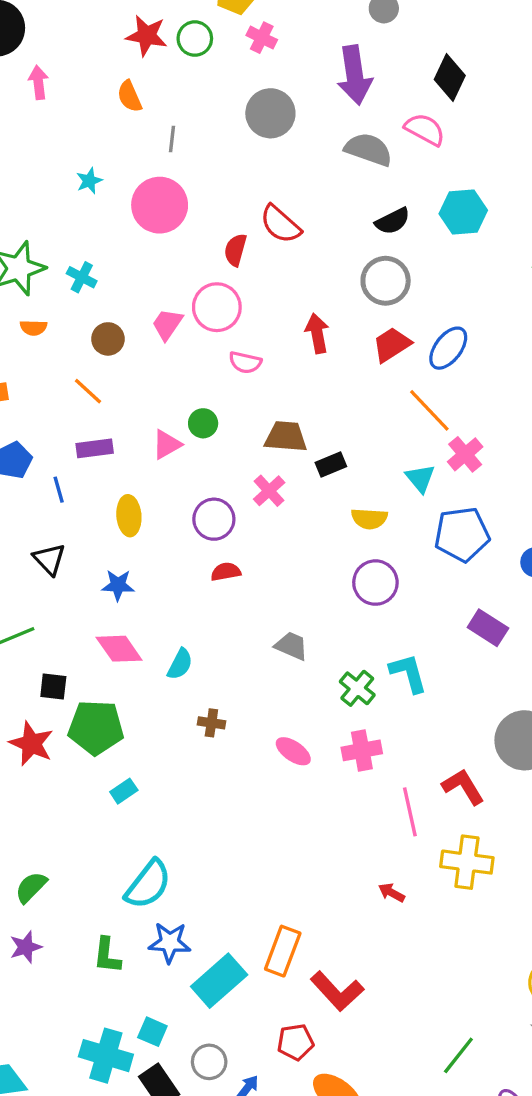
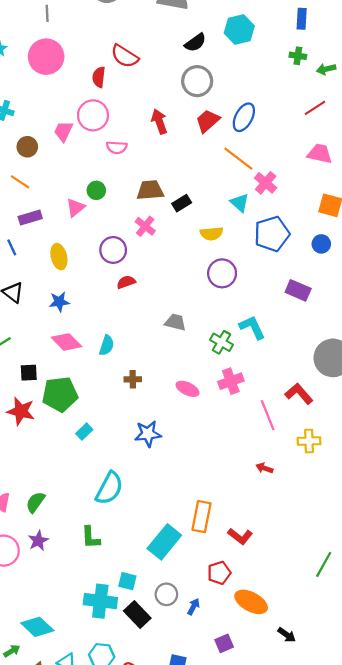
yellow cross: (467, 862) -> (309, 441), size x0.7
blue star: (170, 943) -> (148, 434), moved
red L-shape: (337, 991) -> (240, 536), size x0.7

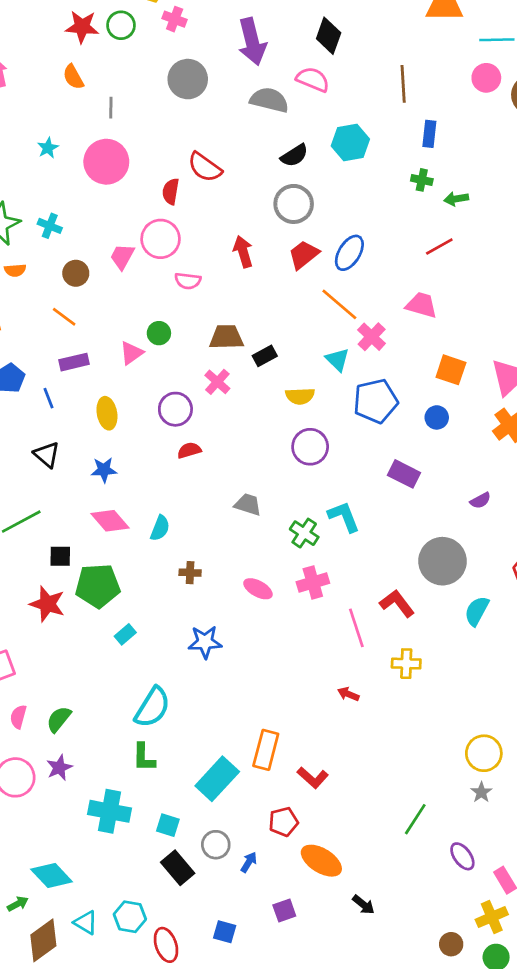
pink trapezoid: (320, 154) -> (421, 305), moved
green L-shape: (91, 537) -> (144, 757), moved
cyan cross: (100, 601) -> (110, 811), moved

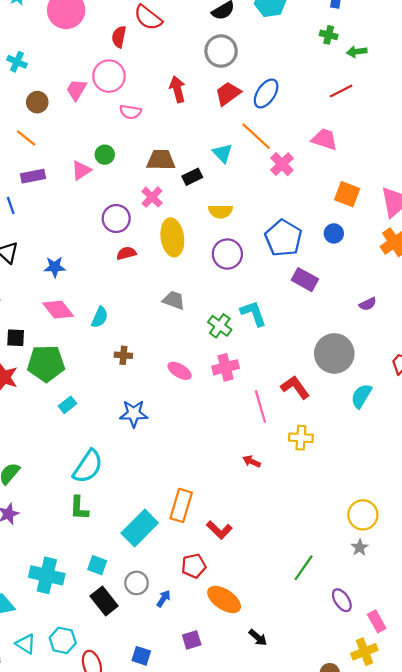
cyan triangle: (338, 360) -> (223, 153), moved
blue pentagon: (376, 401) -> (283, 238), moved, turned -30
yellow ellipse: (107, 413) -> (172, 237), moved, size x1.4
cyan cross: (110, 811) -> (47, 575), moved

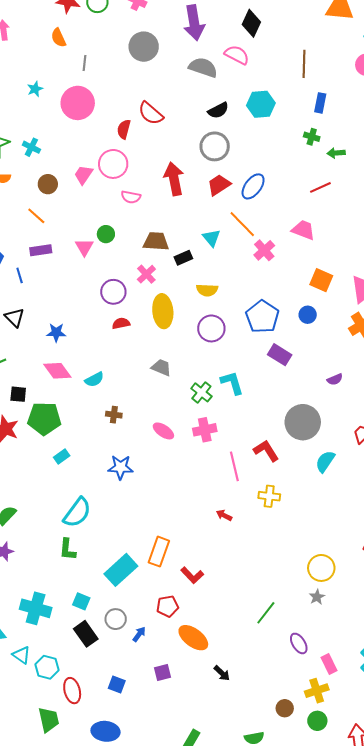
red arrow: (177, 89) -> (174, 179), size x1.4
pink triangle: (81, 170) -> (84, 247), turned -30
cyan semicircle: (100, 317) -> (94, 380), turned 36
cyan triangle: (26, 644) -> (21, 655), moved

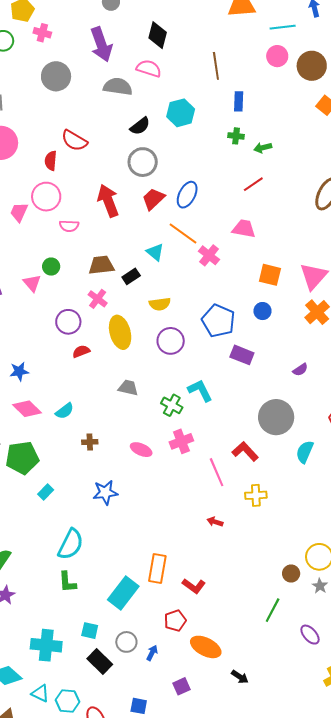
brown circle: (285, 708) -> (291, 574), moved

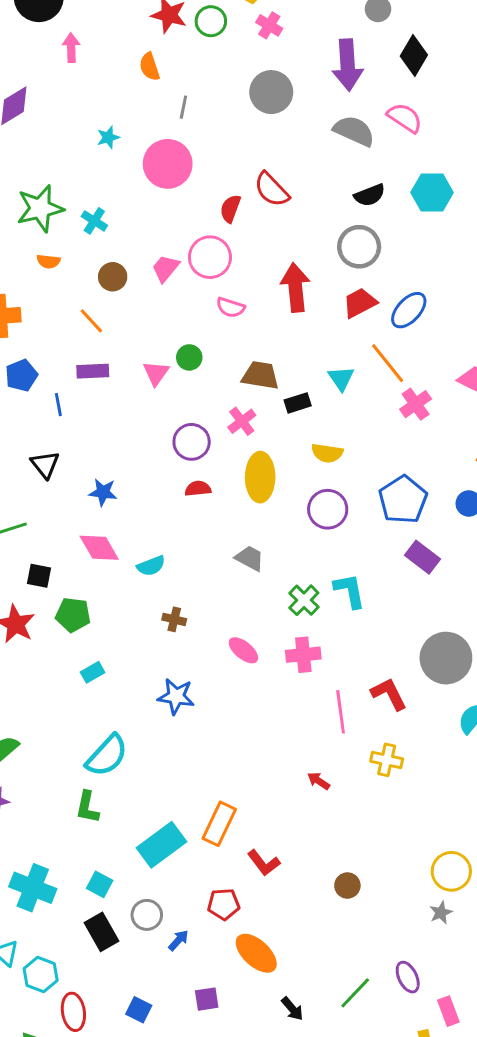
black diamond: (158, 35) -> (414, 56), moved
green pentagon: (22, 458) -> (73, 615), size x0.7
brown circle: (291, 574) -> (347, 886), moved
green line: (273, 610) -> (355, 993), moved

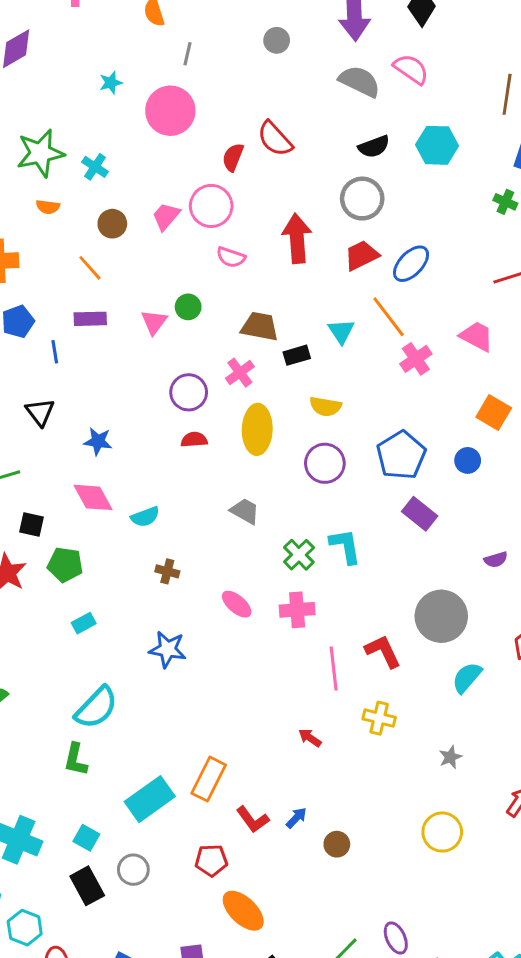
gray circle: (271, 92) -> (277, 40), size x0.6
gray star: (441, 913) -> (450, 757), moved
blue arrow: (178, 940) -> (296, 818), moved

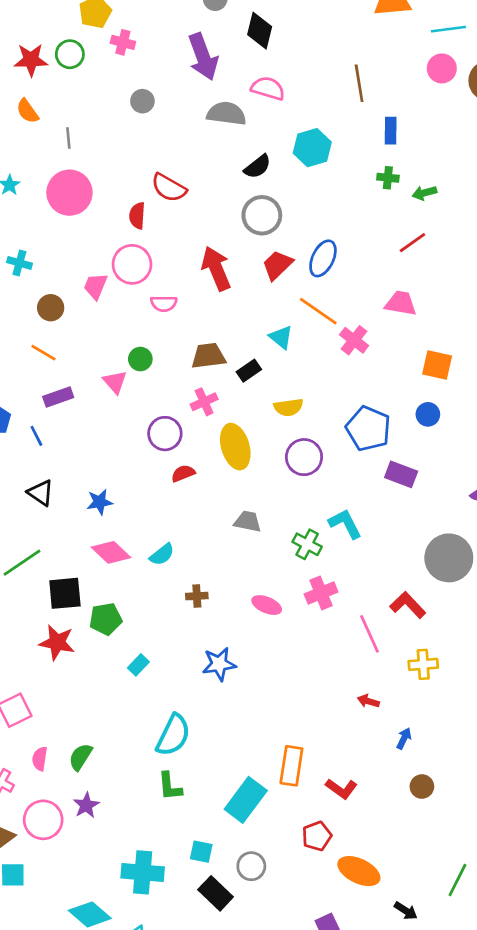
pink cross: (240, 373) -> (204, 402), turned 30
black square: (31, 524) -> (65, 593), size x1.5
blue arrow: (296, 818) -> (404, 738), moved

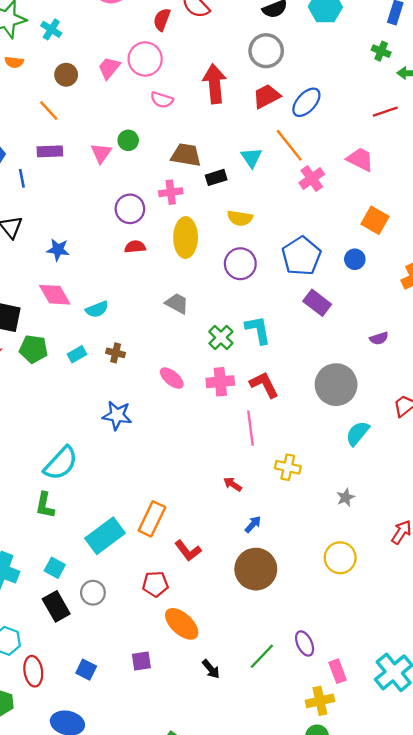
red L-shape: (408, 605) -> (264, 385), moved
cyan rectangle: (138, 665) -> (77, 354), moved
brown circle: (422, 787) -> (256, 569), size x2.0

